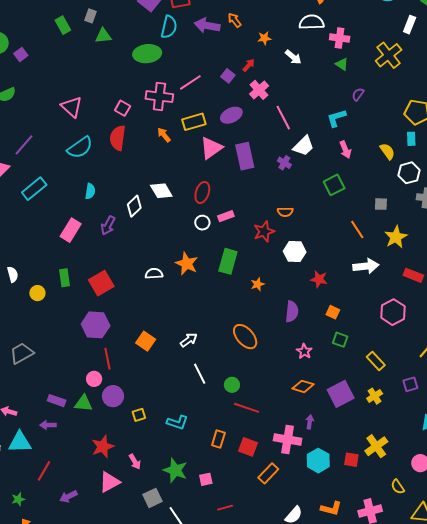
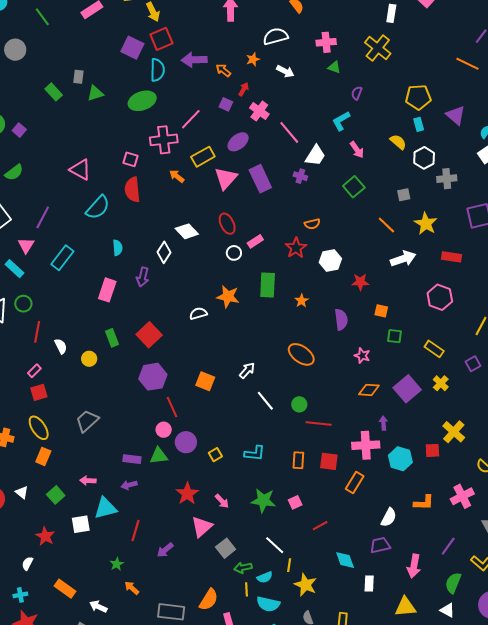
orange arrow: (234, 20) -> (223, 70), moved
white semicircle: (312, 22) -> (276, 36), moved
red ellipse: (202, 192) -> (227, 224), turned -30
gray square: (152, 498) -> (226, 548), moved

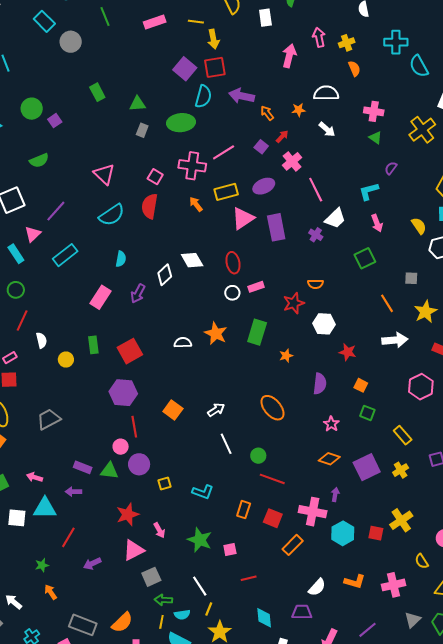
gray rectangle: (78, 77) -> (142, 130), moved

